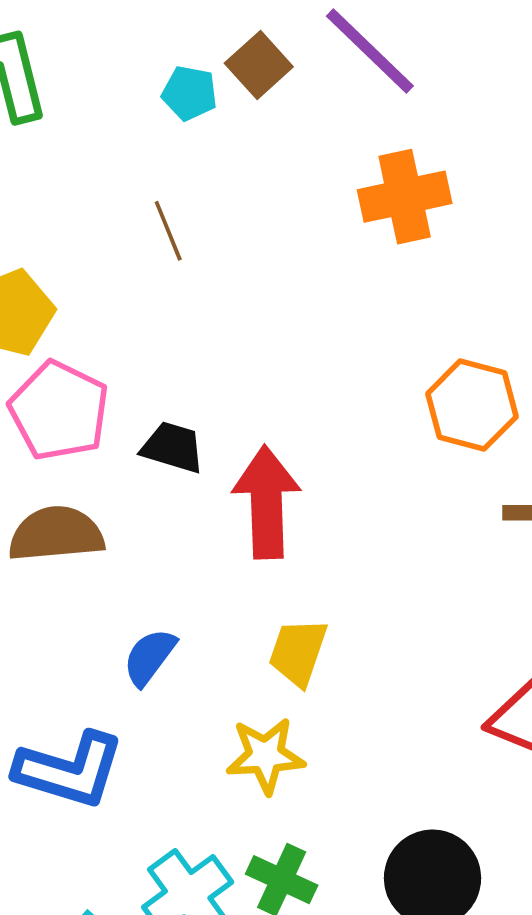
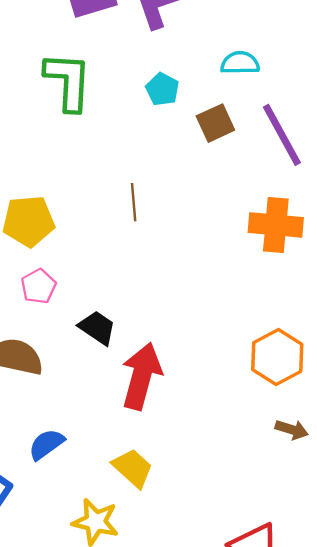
cyan pentagon: (190, 93) -> (162, 89), moved
pink pentagon: (59, 411) -> (38, 286), size x0.6
yellow trapezoid: (298, 652) -> (133, 468), turned 96

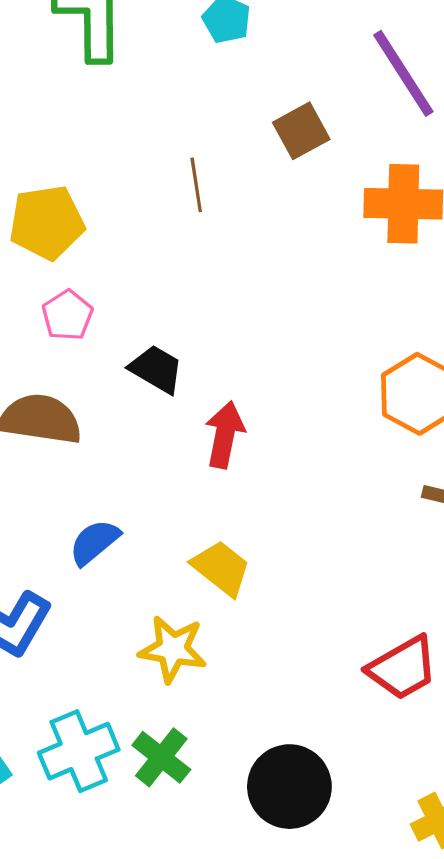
brown square: (215, 123) -> (301, 131), moved
red arrow: (141, 376) -> (225, 435), size x0.7

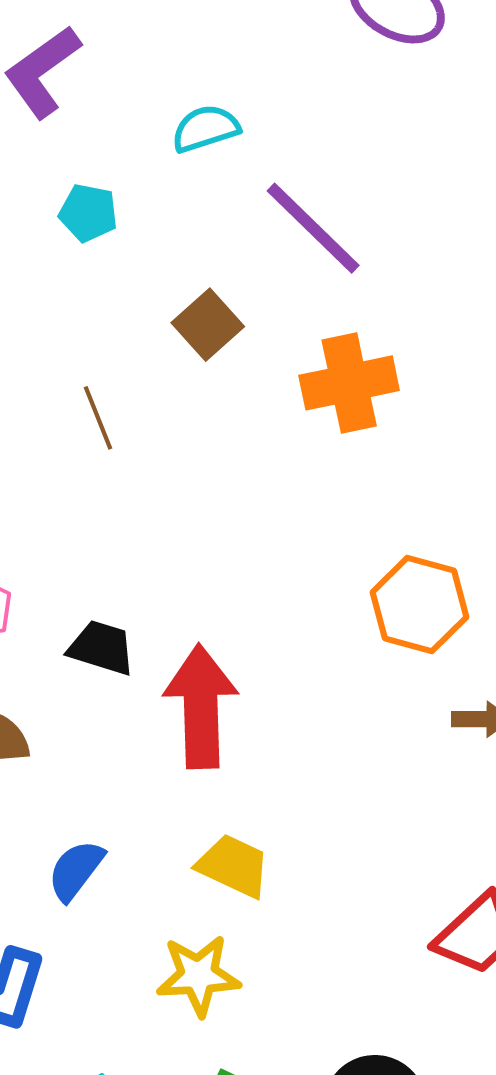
red arrow: (225, 435) -> (201, 707), size x1.5

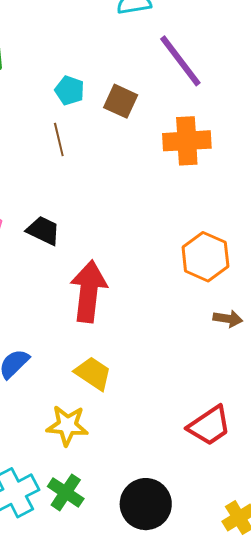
cyan pentagon: (88, 213) -> (70, 90), moved
brown square: (208, 325) -> (121, 101), turned -32
black trapezoid: (101, 648) -> (43, 231), moved

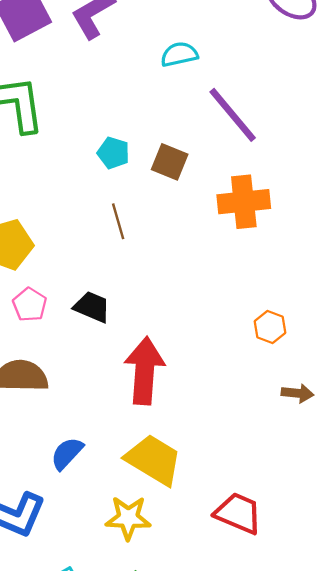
brown line: (59, 139) -> (118, 221), moved
orange hexagon: (205, 257) -> (270, 327), size x0.6
yellow trapezoid: (93, 373) -> (154, 460), size x1.4
red trapezoid: (209, 426) -> (238, 513), moved, turned -120

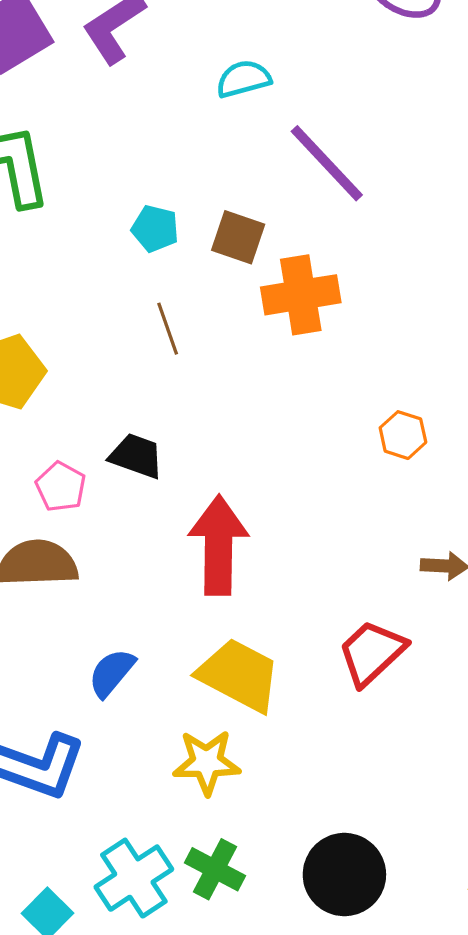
orange cross: (244, 202) -> (301, 295), moved
pink pentagon: (30, 305) -> (61, 487), moved
orange hexagon: (270, 327) -> (403, 435), moved
red trapezoid: (238, 513) -> (372, 653), moved, turned -63

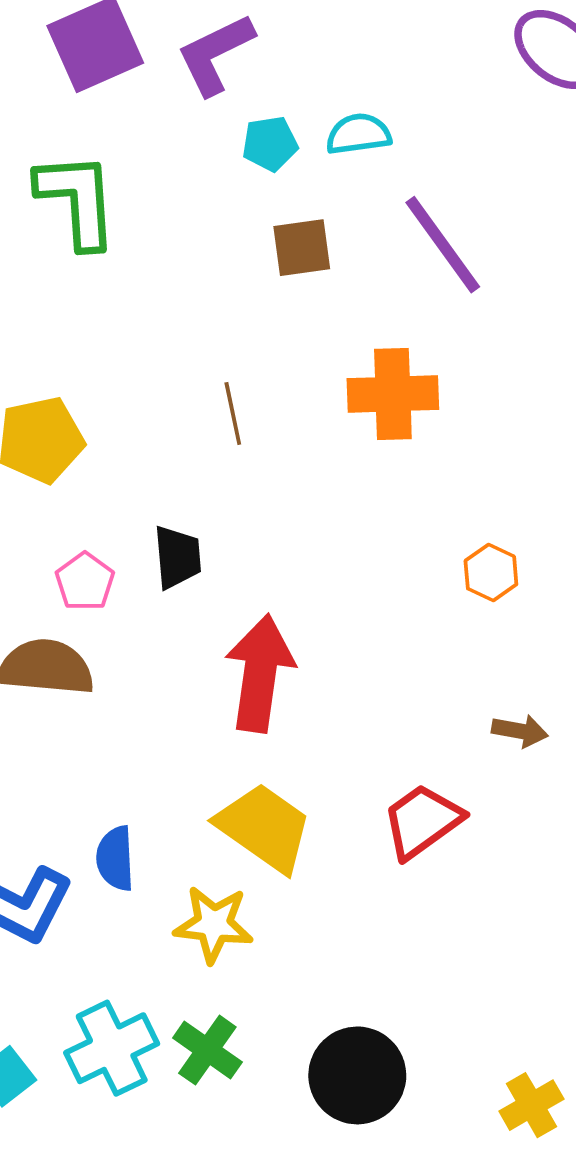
cyan pentagon: (155, 229) -> (270, 144), moved, turned -30
brown square: (238, 237) -> (302, 248), moved, turned -34
black trapezoid: (136, 456) -> (177, 557), turned 58
blue semicircle: (112, 673) -> (115, 858), moved, turned -50

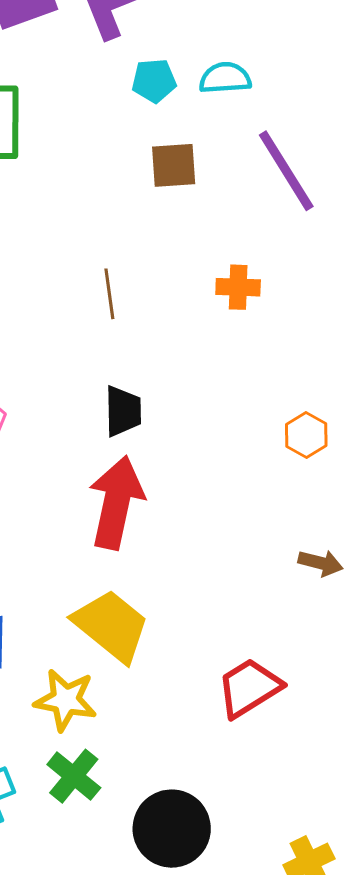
orange cross: (393, 394) -> (238, 287), size x0.6
black trapezoid: (177, 557) -> (123, 411), moved
red trapezoid: (422, 821) -> (249, 688), moved
green cross: (207, 1050) -> (74, 776), moved

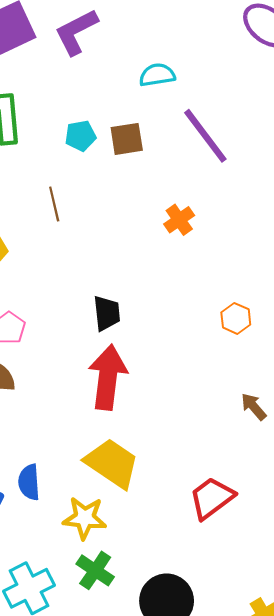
cyan pentagon: (154, 81) -> (80, 136), moved
orange cross: (238, 287) -> (179, 220), turned -32
brown line: (109, 294) -> (54, 204), moved
brown arrow: (321, 563) -> (254, 407), turned -140

